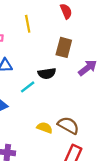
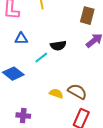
brown rectangle: (64, 47) -> (87, 16), moved

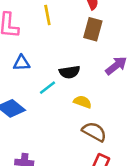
brown rectangle: (87, 16) -> (93, 29), moved
yellow semicircle: (56, 94) -> (83, 102), moved

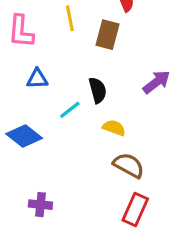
brown rectangle: (93, 29) -> (107, 35), moved
black semicircle: (70, 72) -> (98, 90), turned -96

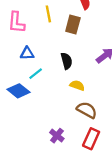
cyan line: (70, 110) -> (36, 74), moved
purple cross: (40, 205) -> (57, 136), moved, turned 32

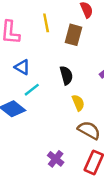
blue triangle: (27, 53) -> (22, 67), turned 32
yellow semicircle: (77, 85) -> (78, 103), turned 48

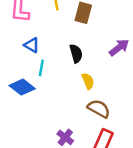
cyan line: (32, 90) -> (41, 68), turned -42

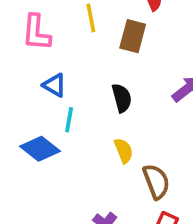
yellow semicircle: (88, 81) -> (124, 151), moved
brown semicircle: (99, 109) -> (156, 182), turned 40

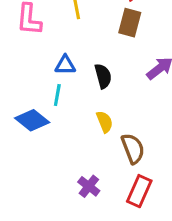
brown rectangle: (133, 36) -> (130, 23), moved
blue triangle: (55, 85) -> (65, 65), moved, turned -30

